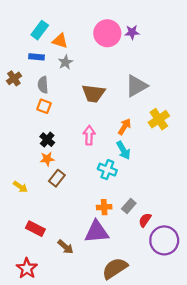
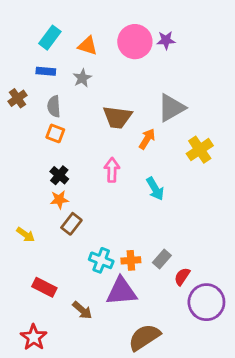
orange triangle: (60, 41) -> (88, 46), moved
orange arrow: (125, 127) -> (147, 139), moved
cyan cross: (107, 170) -> (101, 260), moved

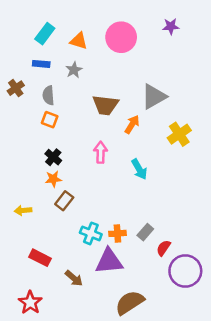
purple star: (166, 40) -> (171, 26), moved
yellow arrow: (26, 235) -> (23, 210), turned 140

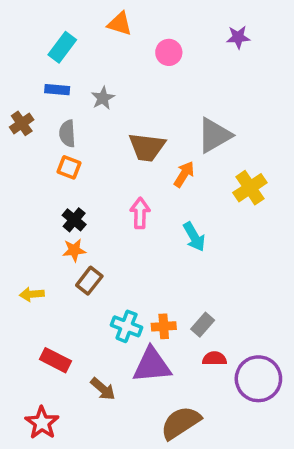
pink circle: (121, 37) -> (169, 52), size x0.6
orange triangle: (79, 41) -> (120, 24), moved
red semicircle: (164, 248) -> (214, 358), moved, turned 56

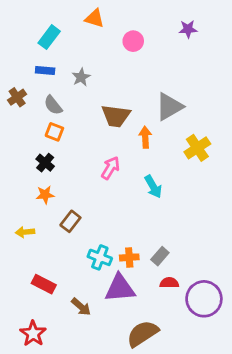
gray semicircle: (67, 134) -> (53, 105), turned -35
orange arrow: (184, 174) -> (145, 137), turned -35
pink arrow: (140, 213) -> (111, 168), turned 30
black cross: (74, 220) -> (45, 163), moved
orange star: (74, 250) -> (45, 195), moved

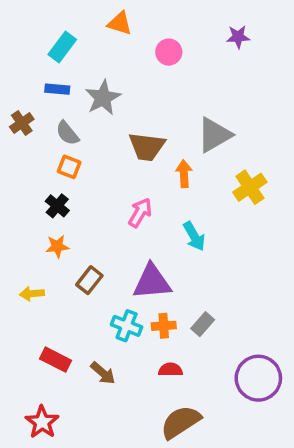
gray star: (81, 77) -> (103, 98), size x1.5
red semicircle: (169, 283) -> (170, 370), moved
purple triangle: (120, 288) -> (152, 282), moved
brown arrow: (81, 307) -> (103, 373), moved

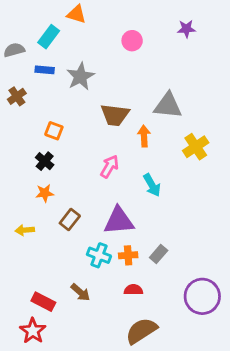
orange triangle: (120, 23) -> (76, 14), moved
gray semicircle: (67, 133) -> (14, 50), moved, turned 114
gray triangle: (214, 135) -> (168, 106), turned 36
red rectangle: (56, 360) -> (43, 302), moved

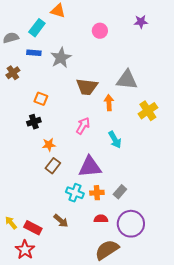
black cross: (45, 161) -> (34, 122), turned 32
orange star: (45, 193) -> (49, 145), moved
yellow arrow: (25, 230) -> (11, 223), moved, turned 56
purple circle: (202, 296) -> (131, 224), moved

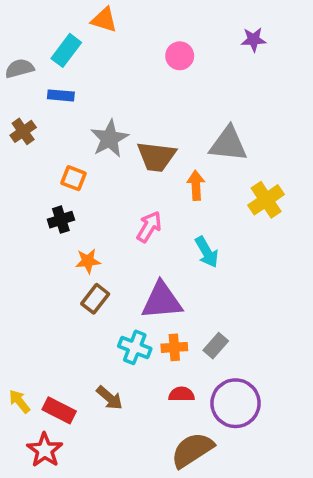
gray star: (61, 58) -> (109, 139), moved

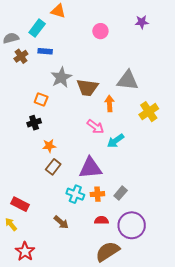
blue rectangle: (61, 95) -> (45, 51), moved
brown cross: (23, 131) -> (21, 56), moved
pink arrow: (149, 227) -> (95, 127), moved, turned 96
cyan arrow: (207, 252) -> (116, 141), turned 84
red rectangle: (59, 410) -> (20, 204), moved

